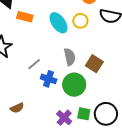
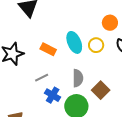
orange rectangle: (25, 17) -> (48, 49), moved

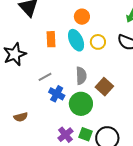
orange circle: (110, 23) -> (82, 17), moved
orange rectangle: (48, 49) -> (51, 39), moved, turned 63

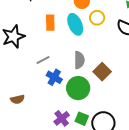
yellow circle: (98, 42) -> (97, 18), moved

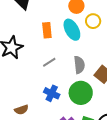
gray line: (43, 60) -> (49, 62), moved
blue cross: (54, 77) -> (52, 93), moved

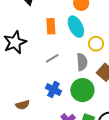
yellow circle: (93, 21) -> (96, 44), moved

